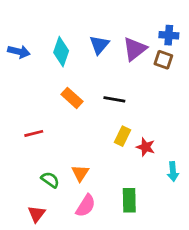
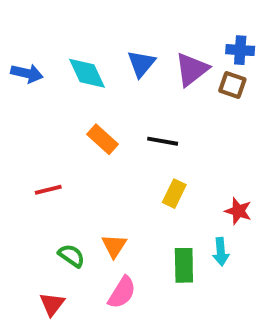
cyan diamond: (61, 52) -> (87, 73), turned -44
red star: (146, 147) -> (238, 211), moved
cyan arrow: (173, 172) -> (221, 252), moved
green rectangle: (129, 200) -> (184, 265), moved

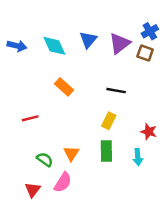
blue cross: (240, 50) -> (150, 31), turned -35
black line: (163, 141) -> (116, 91), moved
green rectangle: (184, 265) -> (106, 151), moved
pink semicircle: (122, 292) -> (63, 182), moved

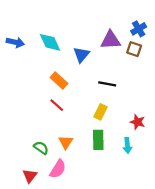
blue triangle: (88, 40) -> (81, 55), moved
purple triangle: (120, 43) -> (111, 40), turned 35
red line: (30, 118) -> (57, 105), moved, turned 56

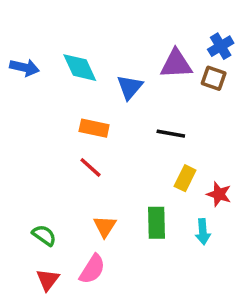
orange rectangle: (59, 80) -> (94, 128), turned -30
yellow rectangle: (100, 112) -> (185, 178), moved
green semicircle: (41, 148) -> (44, 235), moved

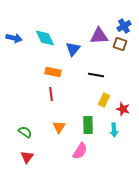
red line: (90, 167) -> (51, 94), turned 40
pink semicircle: (92, 269) -> (80, 151), moved

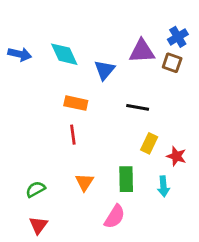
green semicircle: (25, 132) -> (36, 189), turned -64

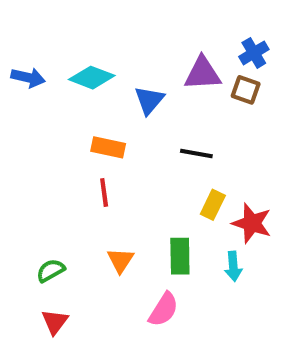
cyan diamond: (64, 54) -> (92, 78), turned -44
red star: (176, 156) -> (252, 223), size x1.4

